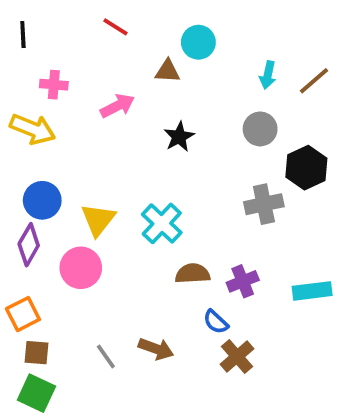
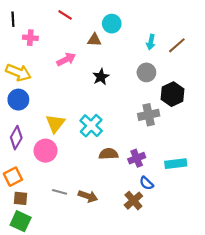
pink cross: (54, 85) -> (30, 38), moved
blue circle: (42, 200) -> (18, 100), moved
blue semicircle: (216, 322) -> (146, 183), moved
gray line: (106, 356) -> (60, 192), moved, turned -40

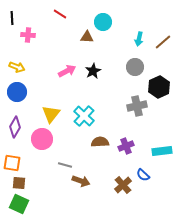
pink arrow: (66, 59) -> (67, 71), moved
yellow arrow: (18, 72) -> (17, 67), size x0.7
orange square: (13, 177) -> (12, 163), turned 36
blue semicircle: (146, 183) -> (143, 175), moved
gray line: (60, 192) -> (65, 165), moved

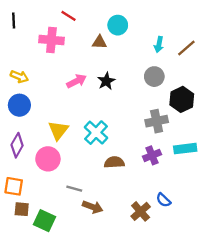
pink cross: (28, 35) -> (51, 40), moved, size x1.5
purple cross: (126, 146) -> (152, 155), moved
cyan rectangle: (162, 151) -> (185, 149), moved
green square: (19, 204) -> (45, 221), moved

